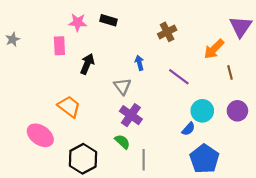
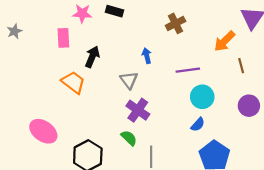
purple line: (179, 77) -> (188, 70), turned -45
orange trapezoid: (69, 107) -> (73, 82), moved
cyan circle: (202, 111) -> (202, 97), moved

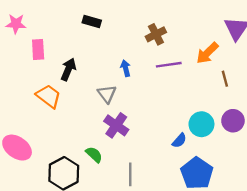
pink star: (82, 13) -> (16, 24), moved
purple line: (188, 70) -> (169, 65), moved
cyan circle: (202, 97) -> (201, 124), moved
green semicircle: (129, 138) -> (94, 155), moved

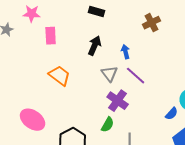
purple line: (169, 65) -> (136, 76), moved, turned 50
black arrow: (68, 69) -> (95, 46), moved
green semicircle: (94, 155) -> (108, 125), moved, turned 77

